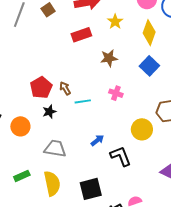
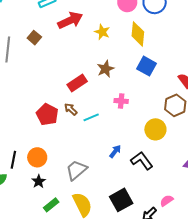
red rectangle: (81, 35) -> (77, 83), moved
black star: (49, 112) -> (39, 181), moved
gray trapezoid: (55, 149) -> (76, 170), turned -35

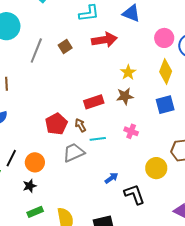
yellow star: (102, 32) -> (128, 72), moved
blue square: (146, 66) -> (165, 105), turned 30
gray trapezoid: (76, 170) -> (74, 153), moved

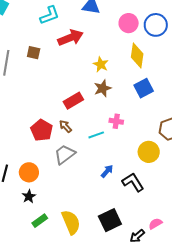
brown square: (65, 46) -> (34, 53), turned -32
cyan line: (98, 139) -> (96, 135), moved

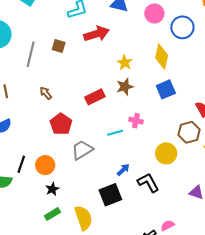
pink circle: (129, 23) -> (154, 14), moved
brown arrow: (65, 126) -> (46, 93), moved
black star: (29, 196) -> (52, 189), moved
black square: (110, 220) -> (110, 195), moved

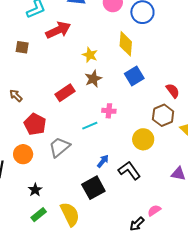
orange circle: (45, 165) -> (23, 154), moved

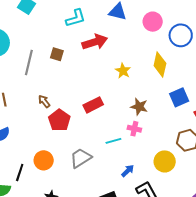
blue square: (134, 76) -> (179, 97), moved
brown star: (93, 79) -> (139, 107), moved, turned 30
red pentagon: (35, 124) -> (59, 120), moved
blue arrow: (103, 161) -> (128, 171), moved

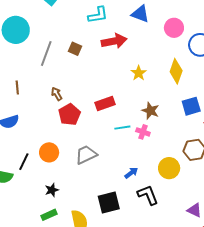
cyan line: (113, 141) -> (122, 128), moved

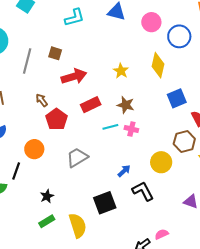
red arrow: (114, 41) -> (74, 76), moved
brown star: (150, 111) -> (126, 105), moved
orange circle: (49, 152) -> (34, 149), moved

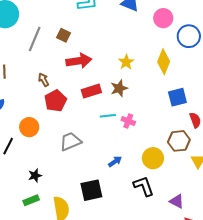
brown star: (126, 105) -> (119, 88), moved, turned 30
black L-shape: (143, 191) -> (144, 186), moved

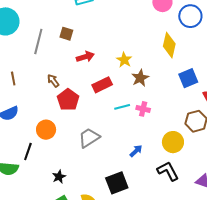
red arrow: (79, 61) -> (85, 57), size x0.7
yellow star: (126, 62) -> (124, 60), moved
brown star: (119, 88) -> (140, 78), moved

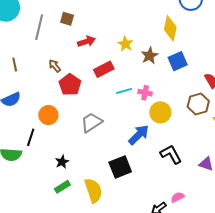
brown star: (140, 78) -> (150, 56), moved
blue square: (188, 78) -> (178, 61), moved
yellow circle: (173, 142) -> (160, 112), moved
blue arrow: (136, 151) -> (139, 135), size x1.6

